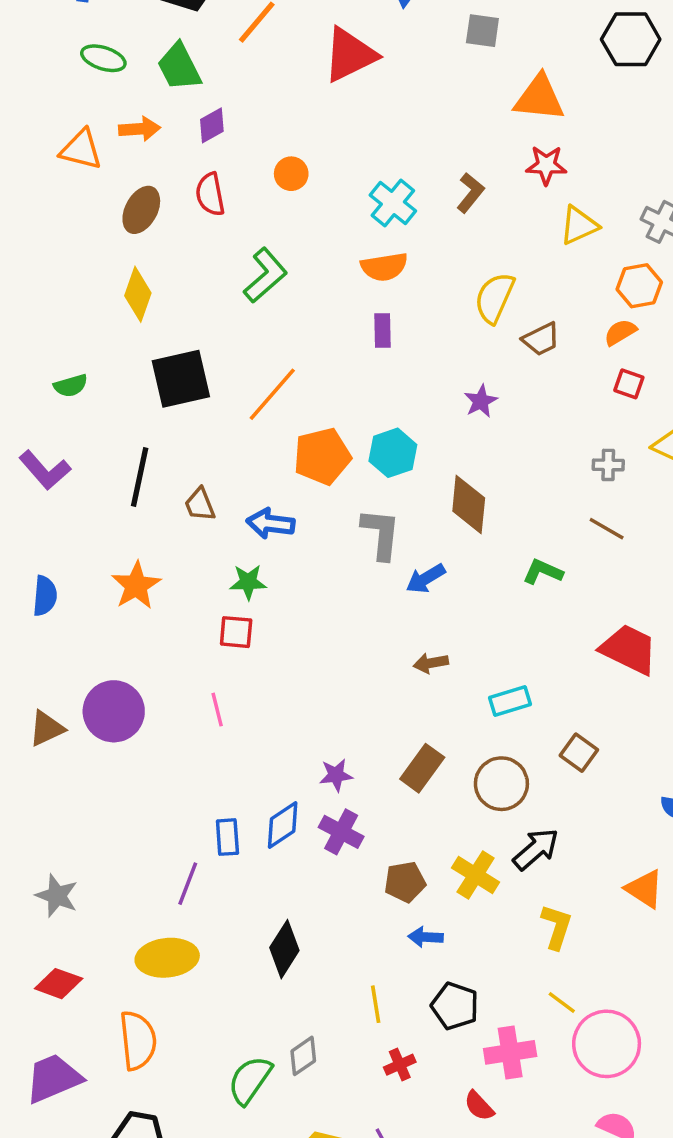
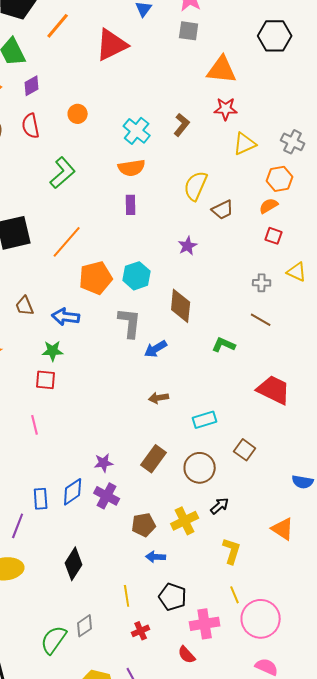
black arrow: (536, 849) -> (220, 506), size x0.7
yellow cross: (476, 875) -> (185, 521), turned 32
yellow line: (562, 1003) -> (235, 595), turned 30

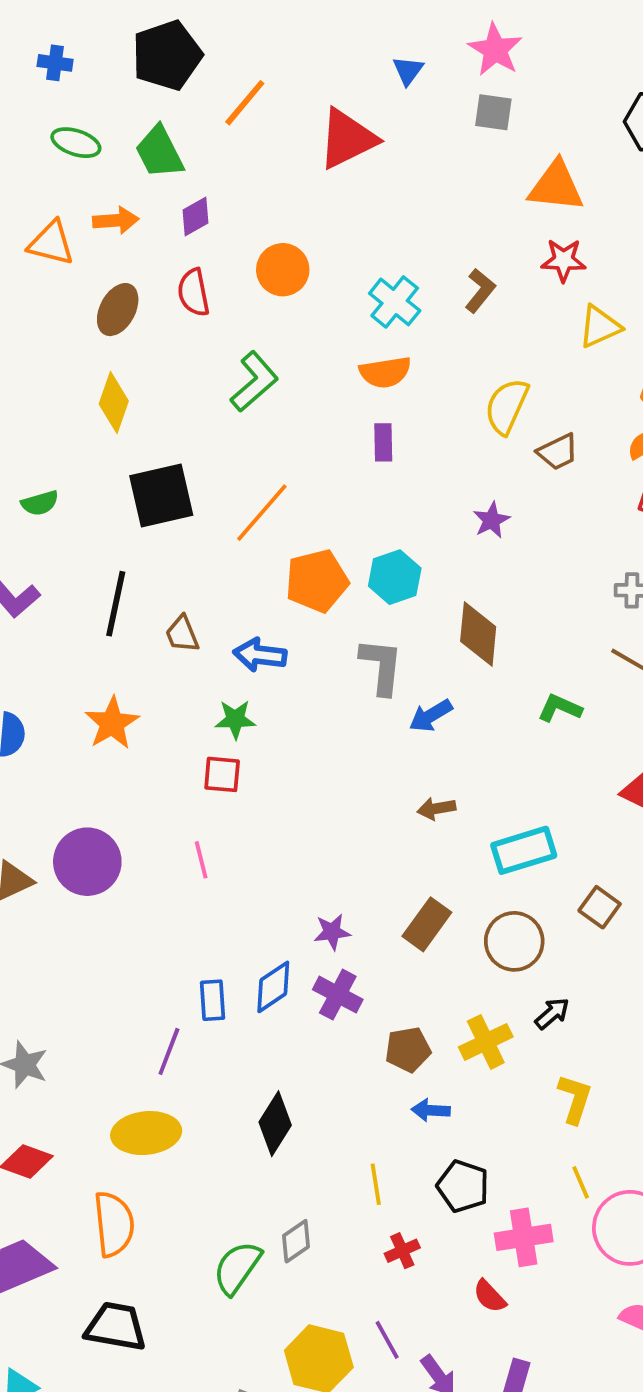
orange circle: (78, 114) -> (283, 270), size x1.4
cyan rectangle: (205, 420) -> (524, 850), size x1.4

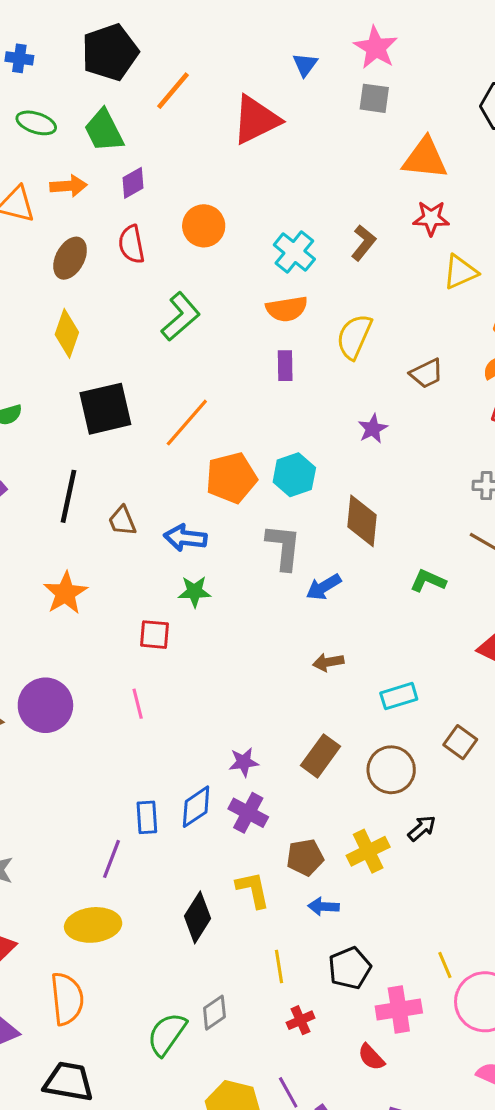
yellow semicircle: (507, 406) -> (354, 336), moved
green star: (235, 719) -> (194, 592), moved
cyan rectangle: (524, 850) -> (399, 696), size x0.7
yellow L-shape: (575, 1099) -> (253, 890), moved, turned -30
black pentagon: (463, 1186) -> (350, 968), turned 30

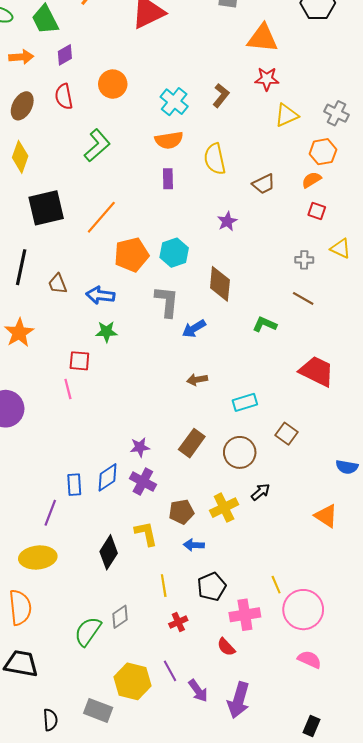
yellow semicircle: (354, 336) -> (215, 159), turned -36
pink line: (138, 704) -> (68, 389), moved

